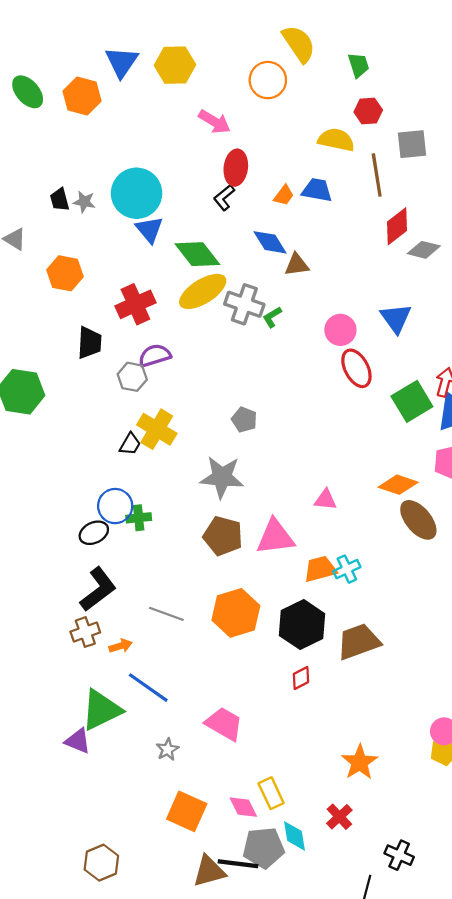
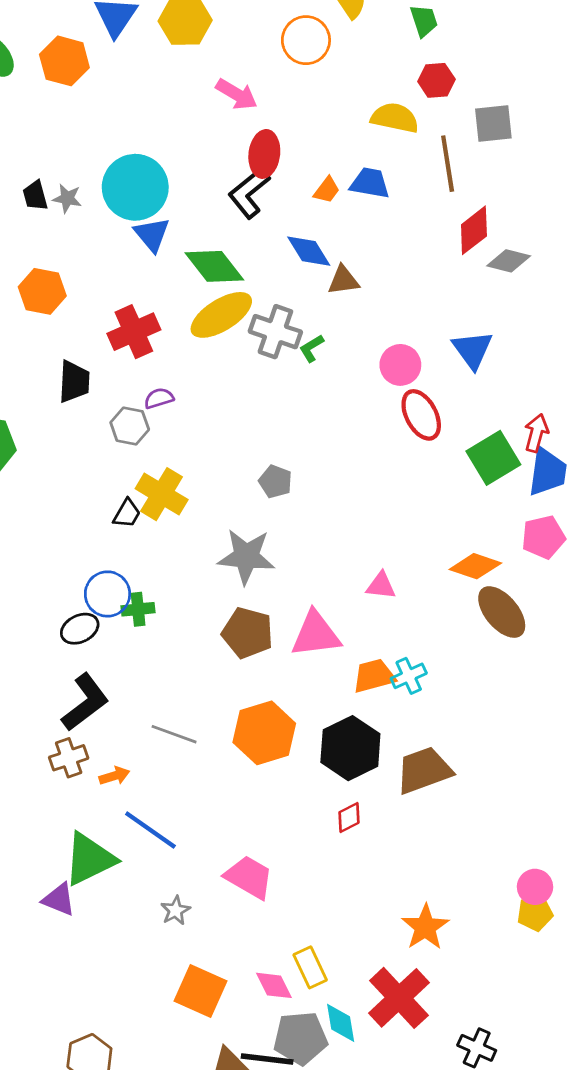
black L-shape: (224, 198) -> (249, 193), size x1.5
purple semicircle: (155, 356) -> (159, 398), size x0.7
red cross: (339, 817) -> (399, 998), size x1.8

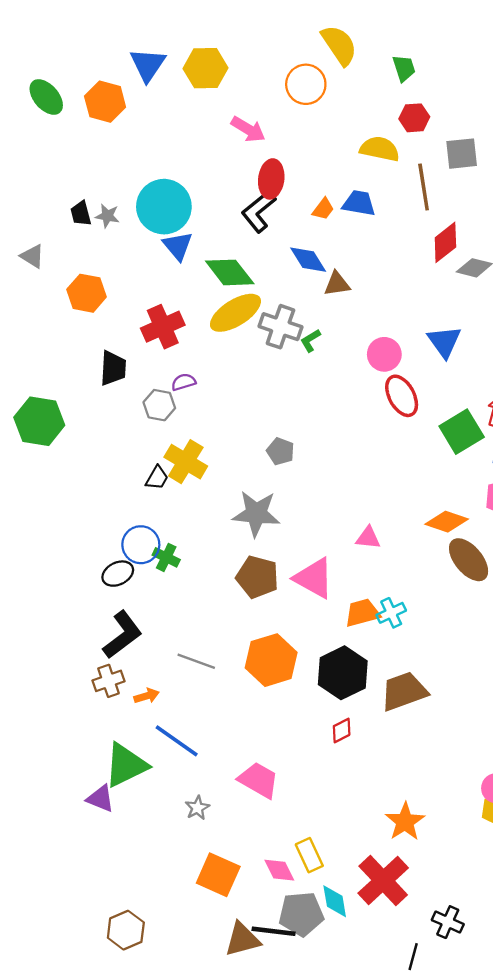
green cross: (138, 609) -> (166, 557), turned 32
pink triangle: (316, 634) -> (314, 578), turned 36

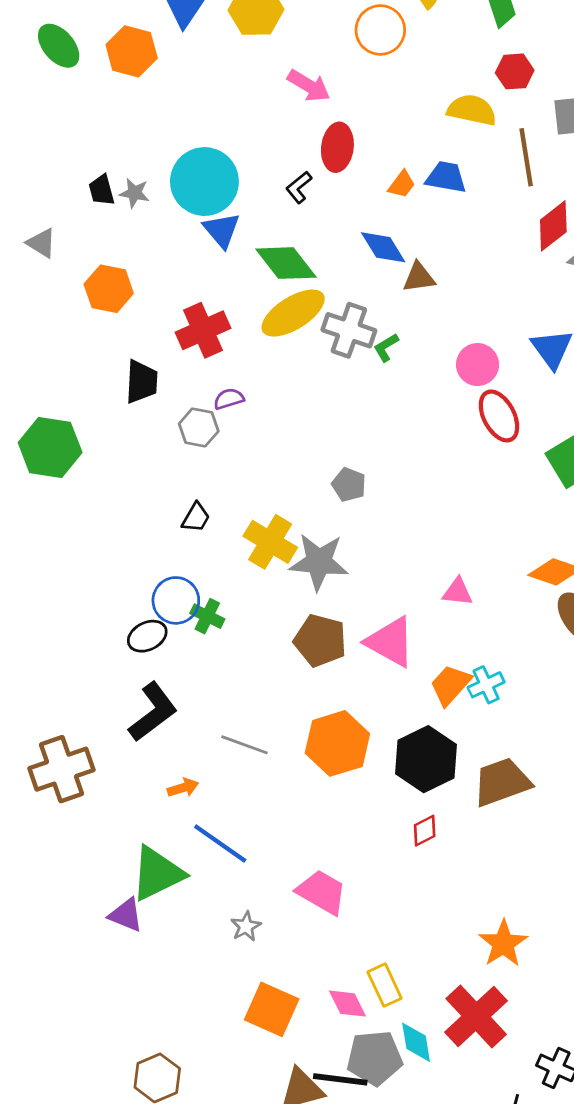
black L-shape: (259, 211) -> (299, 187), moved, size x0.6
yellow cross: (186, 462) -> (270, 542), moved
orange trapezoid: (362, 613) -> (450, 685), turned -33
brown cross: (109, 681) -> (61, 769), moved, size x1.6

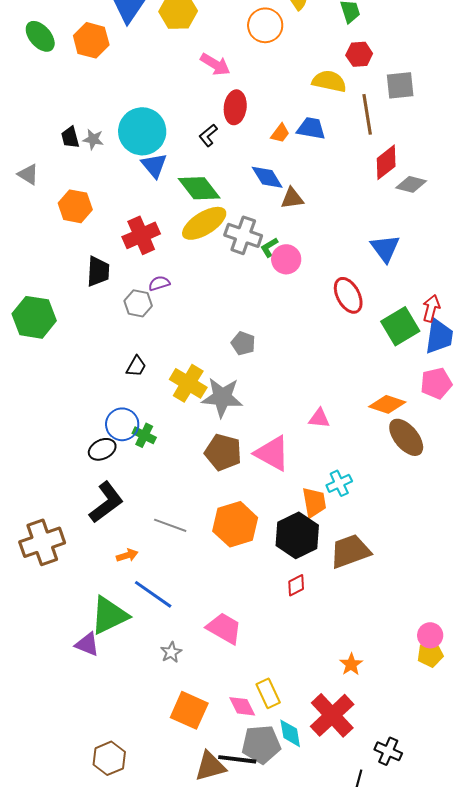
pink circle: (478, 365) -> (286, 259), moved
orange trapezoid: (450, 685) -> (314, 502), moved, turned 128
orange star: (503, 944) -> (351, 664), size x0.7

